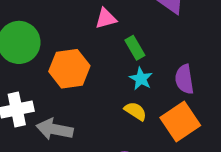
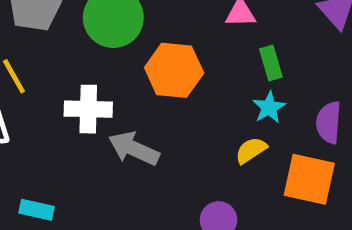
yellow semicircle: (135, 111) -> (251, 150), turned -80
orange square: (180, 122) -> (309, 179), turned 33

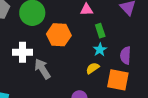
gray arrow: (134, 149) -> (42, 69), turned 35

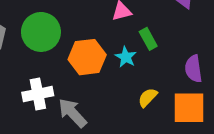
cyan star: (100, 50) -> (126, 57), moved

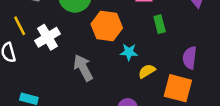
cyan star: (126, 57) -> (129, 52), moved, turned 30
white cross: (38, 94) -> (48, 37), moved, turned -35

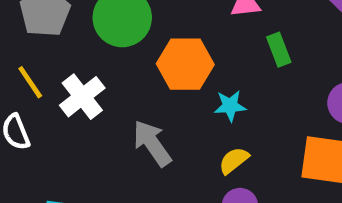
yellow semicircle: (147, 71) -> (234, 160), moved

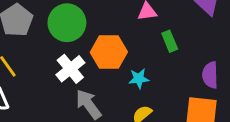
white cross: (82, 97) -> (70, 69), moved

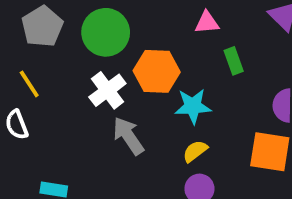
cyan star: (139, 79) -> (193, 106), size x1.4

